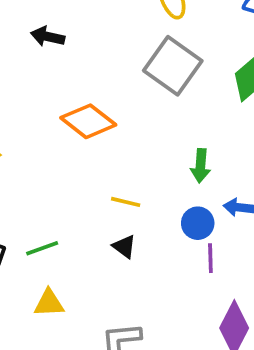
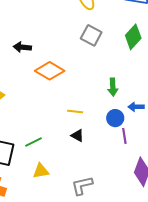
black arrow: (48, 37) -> (22, 47), moved
gray square: (173, 66) -> (91, 35), size x0.7

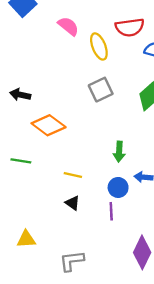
gray square: (91, 35) -> (101, 90), turned 30
purple line: (124, 136) -> (111, 211), moved
green line: (34, 142) -> (21, 161), moved, turned 30

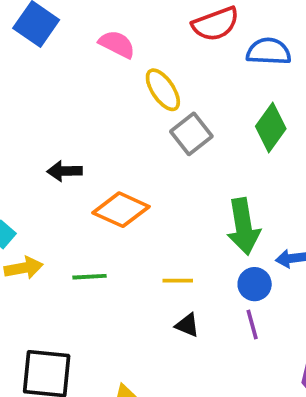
yellow ellipse: (99, 46) -> (163, 90), moved
green arrow: (119, 152) -> (243, 226), size x1.6

